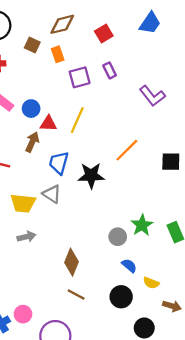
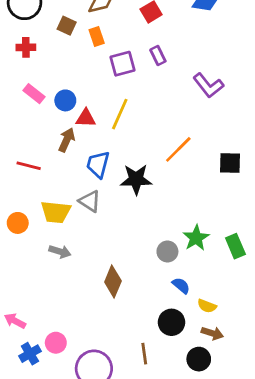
gray arrow: (26, 237) -> (60, 252), turned 30
brown line: (76, 294) -> (144, 354), moved, turned 54
brown arrow: (172, 306) -> (212, 333), moved

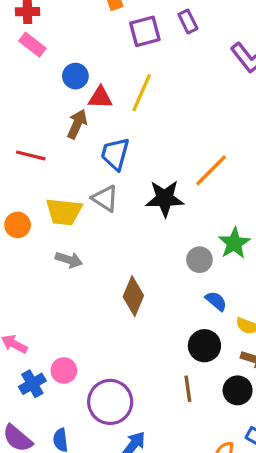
pink rectangle: (34, 94) -> (32, 45), moved
orange line: (178, 149) -> (211, 170), moved
black star: (136, 179) -> (165, 198), moved
brown line: (144, 354) -> (188, 389), moved

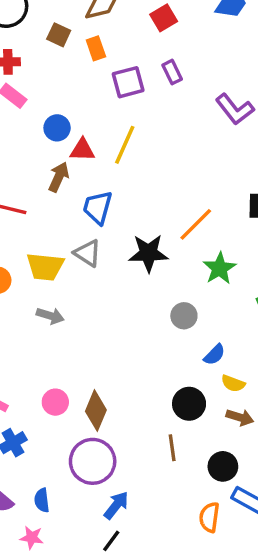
green star: (234, 243) -> (220, 268), moved
brown diamond: (133, 296) -> (96, 411), moved
blue semicircle: (216, 301) -> (214, 355), moved, turned 95
pink circle: (64, 371) -> (55, 402), moved
black circle: (238, 390) -> (223, 466), moved

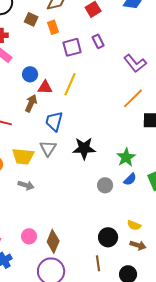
orange line: (196, 224) -> (133, 98), moved
gray triangle: (87, 253) -> (48, 148), turned 30
blue semicircle: (214, 355) -> (130, 179), moved

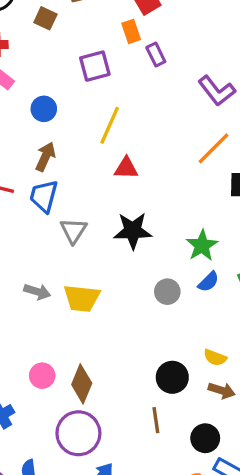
orange rectangle: (53, 27) -> (131, 31), moved
purple square: (72, 47) -> (95, 66), moved
red triangle: (45, 87) -> (126, 168), moved
blue trapezoid: (54, 121) -> (44, 196), moved
yellow trapezoid: (23, 156) -> (82, 298), moved

